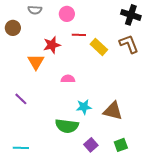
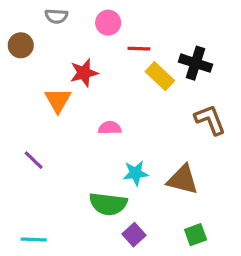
black cross: (131, 15) -> (196, 63), moved
red line: (79, 35) -> (139, 49), moved
brown L-shape: (129, 44) -> (210, 120), moved
purple square: (91, 145) -> (134, 235), moved

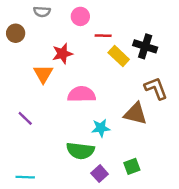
pink semicircle: (110, 128) -> (82, 94), size x1.6
brown triangle: (183, 180) -> (135, 114), moved
green square: (196, 235) -> (132, 166), moved

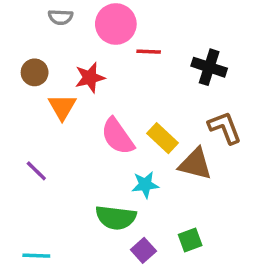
pink circle: (80, 16) -> (116, 24), size x1.5
brown circle: (16, 33) -> (35, 72), moved
yellow rectangle: (119, 56) -> (162, 138), moved
pink semicircle: (82, 94) -> (118, 136), turned -124

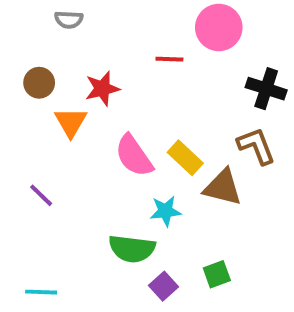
pink circle: (116, 24) -> (219, 27), moved
black cross: (209, 67) -> (266, 89), moved

